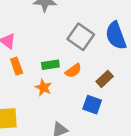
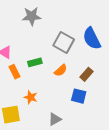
green rectangle: (50, 65) -> (35, 62), moved
orange star: (43, 88) -> (31, 97), moved

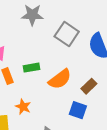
gray square: (64, 42) -> (67, 34), moved
orange semicircle: (61, 70) -> (60, 79), size x1.5

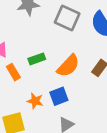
blue square: (78, 110) -> (59, 96), moved, turned -30

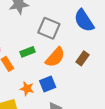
gray square: (67, 18) -> (49, 28), moved

